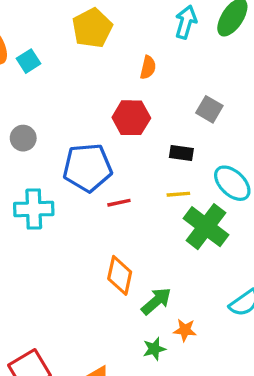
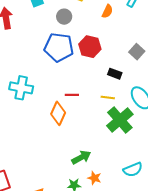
orange semicircle: (148, 67) -> (107, 11), moved
gray circle: (23, 138) -> (64, 17), moved
blue pentagon: (87, 168) -> (59, 47), moved
orange diamond: (120, 275) -> (58, 113), moved

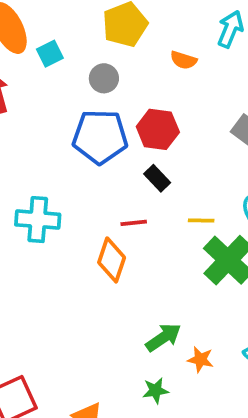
orange semicircle: (107, 11) -> (184, 60), turned 88
black rectangle: (115, 74) -> (157, 178), moved, turned 32
orange star: (94, 178) -> (200, 359), moved

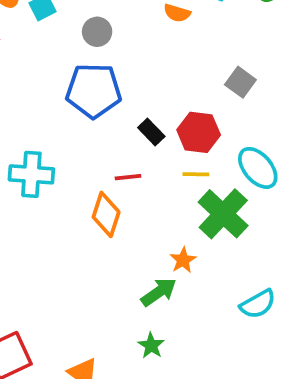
red hexagon: (158, 129) -> (199, 132), moved
orange star: (200, 359) -> (183, 260), moved, turned 30
green star: (155, 390) -> (151, 346), turned -30

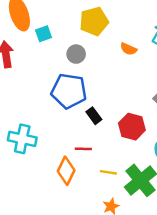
black rectangle: (151, 132) -> (94, 116), moved
yellow line: (196, 174) -> (108, 172), moved

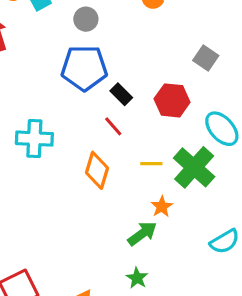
red line: (83, 149) -> (113, 126), moved, turned 56

